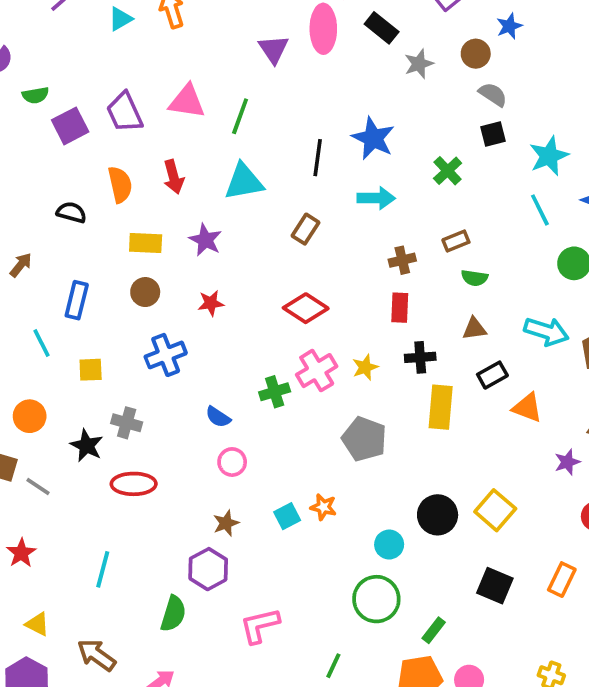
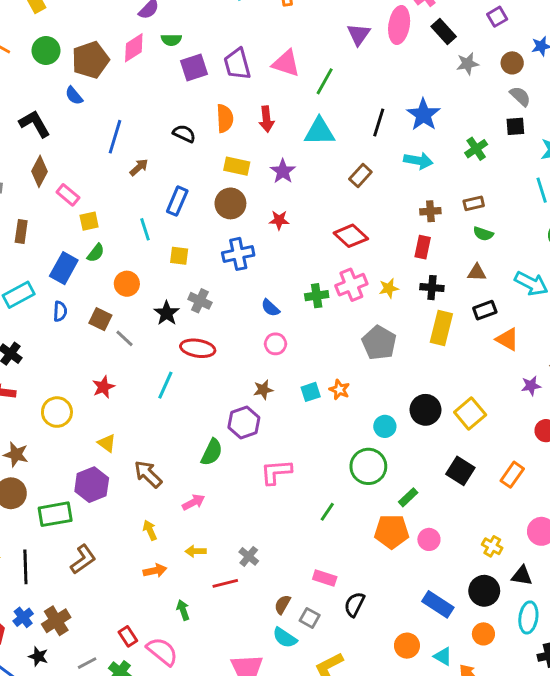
brown circle: (145, 292) -> (230, 203), size x1.4
cyan line: (103, 569) -> (165, 385), moved

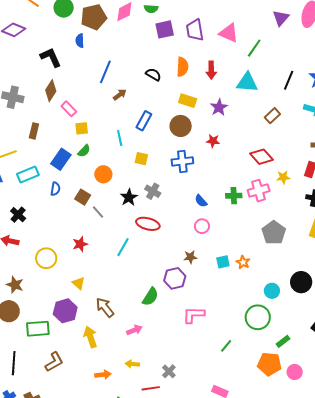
blue semicircle: (74, 96) -> (80, 41), turned 32
yellow star: (389, 288) -> (283, 177), moved
yellow arrow: (150, 530) -> (90, 337), moved, size x1.5

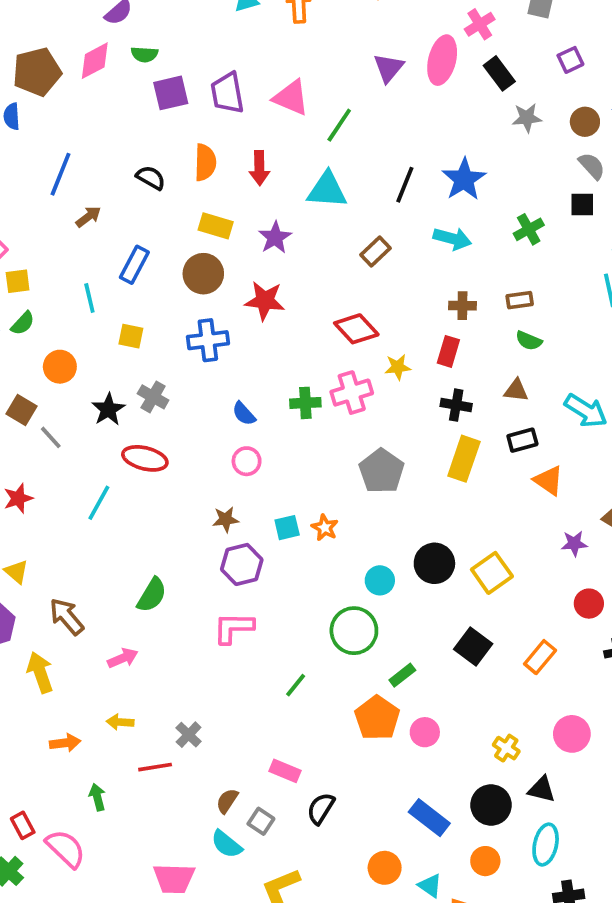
red star: (213, 141) -> (265, 301), size x1.5
purple hexagon: (175, 278) -> (242, 564), moved
orange pentagon: (269, 364) -> (377, 718), turned 30

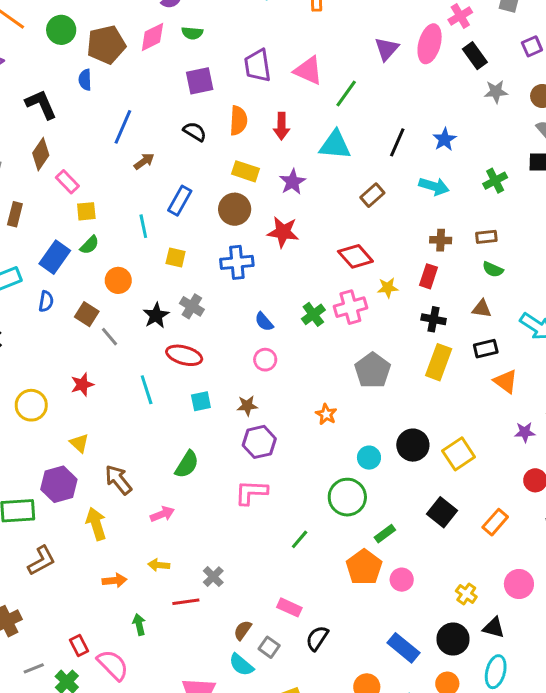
purple square: (171, 93) -> (200, 81), moved
blue star: (464, 179) -> (444, 139), size x0.7
green cross: (305, 403) -> (313, 314), turned -35
cyan line: (99, 503) -> (147, 390), turned -48
cyan square: (287, 528) -> (201, 401), moved

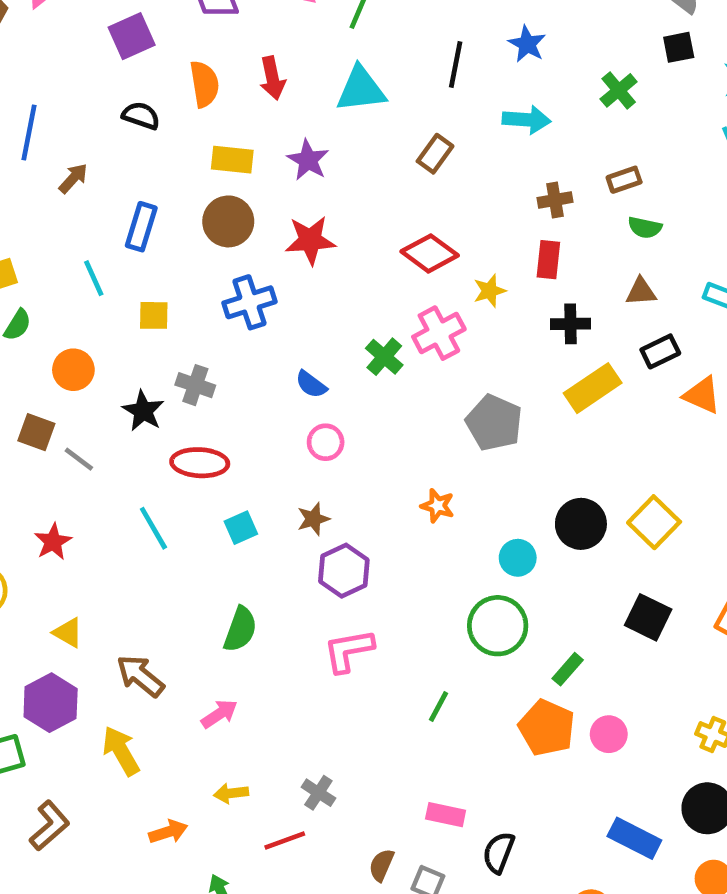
yellow rectangle: (439, 362) -> (593, 388), turned 48

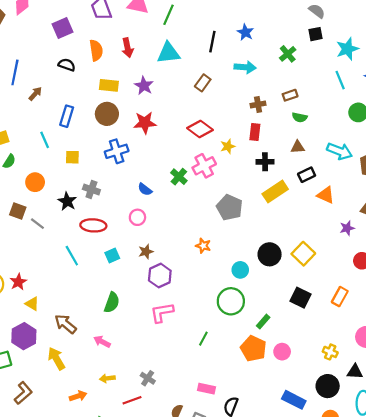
pink circle: (326, 442) -> (137, 217), moved
red star: (53, 542) -> (18, 282), moved
pink arrow: (219, 714) -> (102, 342), turned -119

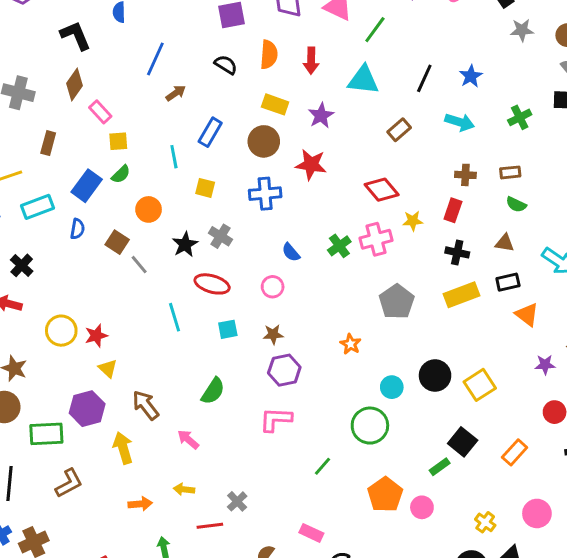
green rectangle: (263, 322) -> (440, 467), moved

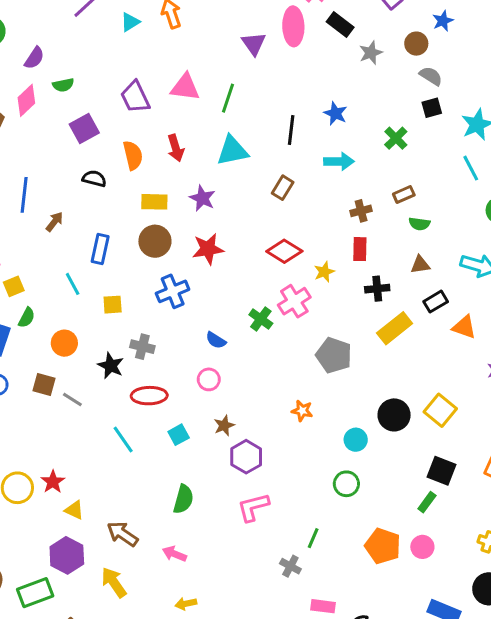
green circle: (370, 426) -> (346, 484), size x0.7
gray cross: (237, 501) -> (290, 566), moved

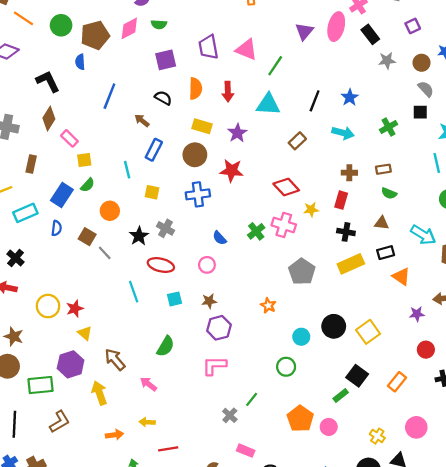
brown arrow: (54, 222) -> (142, 121), moved, turned -104
pink cross: (294, 301) -> (284, 225), turned 35

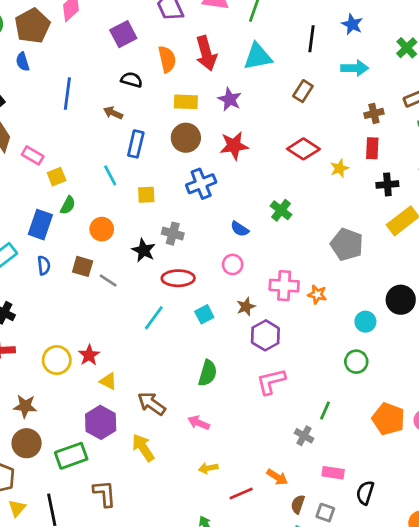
red arrow: (228, 92) -> (206, 53), size x1.4
pink cross: (284, 225) -> (284, 286), moved
cyan line: (134, 292) -> (154, 318), turned 70
brown L-shape: (60, 422) -> (104, 494), turned -50
orange arrow: (114, 435) -> (277, 477), moved, turned 54

